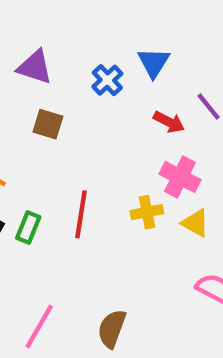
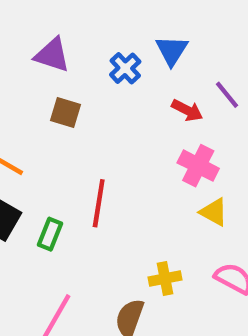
yellow cross: (147, 212) -> (165, 278), moved
green rectangle: (28, 228) -> (50, 234), moved

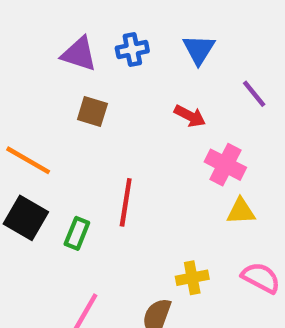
blue cross: (125, 68) -> (132, 49), moved, turned 32
red arrow: (187, 110) -> (190, 116), moved
yellow triangle: (214, 212) -> (241, 211), turned -32

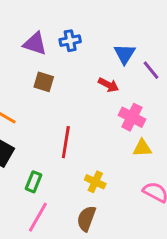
blue triangle: (199, 49) -> (125, 54), moved
green rectangle: (77, 233) -> (33, 182), moved
yellow cross: (192, 278) -> (95, 182), moved, turned 36

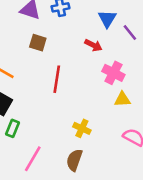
red line: (66, 142) -> (57, 79), moved
green rectangle: (33, 182) -> (13, 128), moved

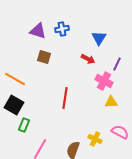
purple line: (130, 33) -> (117, 64), moved, turned 64
red line: (57, 79) -> (65, 98), moved
yellow cross: (82, 128) -> (95, 139), moved

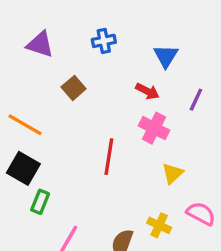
purple triangle: (38, 31) -> (40, 44), moved
brown square: (44, 57) -> (74, 88), turned 32
pink cross: (104, 81) -> (154, 128), moved
yellow triangle: (111, 102) -> (172, 173), moved, turned -40

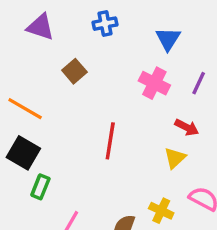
red arrow: (147, 91) -> (187, 127), moved
pink cross: (154, 128) -> (154, 83), moved

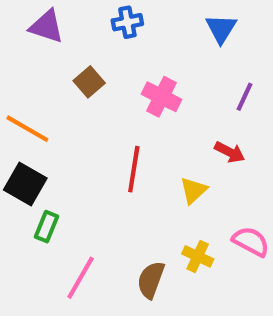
blue triangle: (168, 39) -> (221, 29), moved
pink cross: (154, 83) -> (161, 97), moved
yellow triangle: (175, 158) -> (193, 190), moved

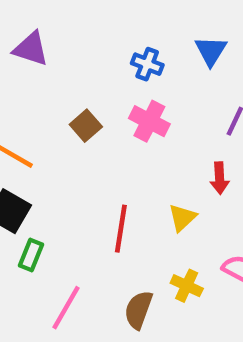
blue cross: (127, 22) -> (147, 64), moved, turned 32
brown square: (89, 82) -> (86, 126), moved
red arrow: (230, 152) -> (220, 178), turned 60
red line: (134, 169) -> (121, 229), moved

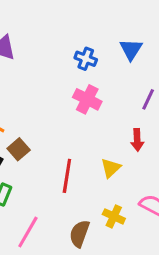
brown square: (86, 126) -> (19, 149), moved

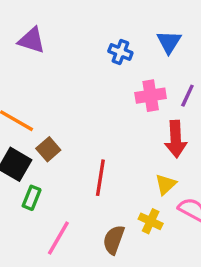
pink cross: (87, 99) -> (151, 96), moved, turned -36
red arrow: (137, 140) -> (176, 139), size x1.5
yellow triangle: (111, 168) -> (166, 184), moved

